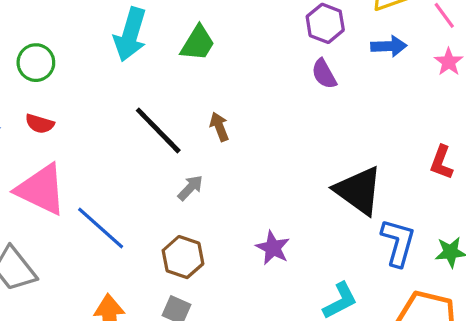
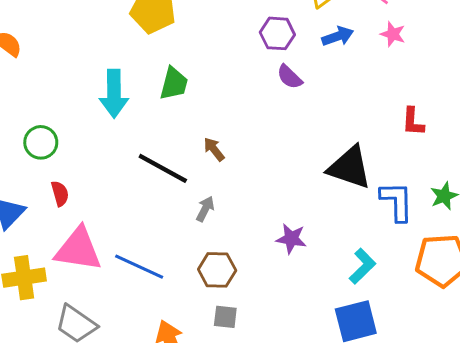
red semicircle: (40, 124) -> (60, 194), turned -105

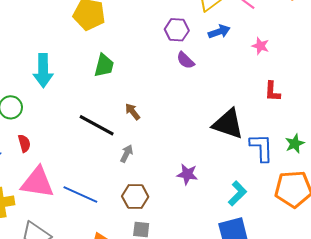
pink star: (393, 34) -> (260, 46), moved
cyan arrow: (114, 94) -> (43, 71), moved

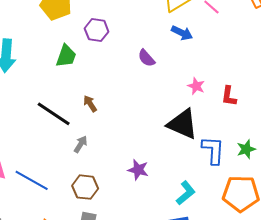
purple hexagon: (177, 30) -> (97, 30), moved
blue arrow: (219, 32) -> (182, 33), turned 40
pink star: (260, 46) -> (196, 86), moved

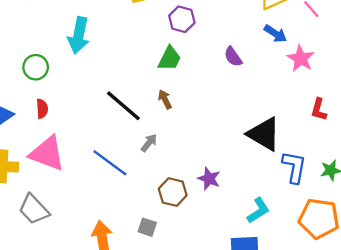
green trapezoid: (66, 56) -> (170, 58), moved
pink star: (196, 86) -> (301, 59), moved, size x1.4
blue line: (32, 180) -> (110, 163), moved
brown hexagon: (85, 187) -> (173, 192), moved

